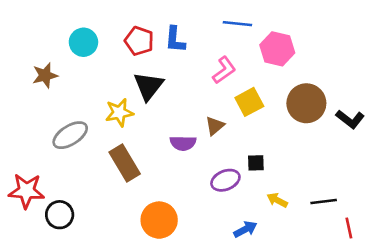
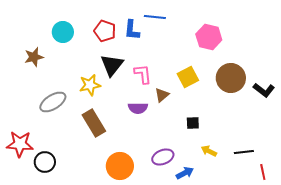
blue line: (237, 24) -> (155, 17), moved
pink L-shape: (224, 70) -> (143, 74), moved, turned -60
purple ellipse: (225, 180) -> (163, 157), moved

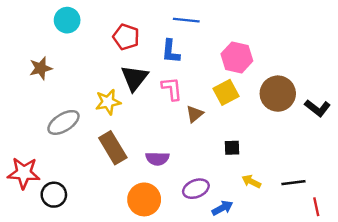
blue L-shape: (132, 30) -> (171, 51), moved
cyan circle: (63, 32) -> (67, 20), moved
pink hexagon: (209, 37) -> (237, 57), moved
purple semicircle: (138, 108) -> (157, 159), moved

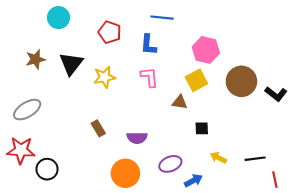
black triangle: (135, 78) -> (71, 64), moved
yellow star: (108, 102) -> (105, 77), moved
brown triangle: (195, 114) -> (180, 102), moved, turned 49
gray ellipse: (63, 122) -> (27, 110), moved
brown rectangle: (113, 148) -> (98, 128), size x0.6

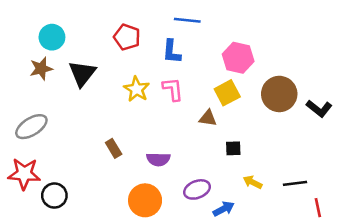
cyan circle: (59, 18) -> (52, 37), moved
yellow star: (105, 77) -> (137, 89), moved, turned -30

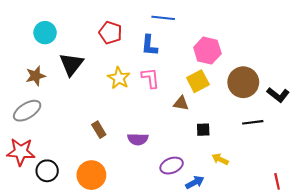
brown star: (41, 69) -> (36, 76), moved
black line: (295, 183) -> (253, 122), moved
orange circle: (145, 200) -> (91, 175), moved

